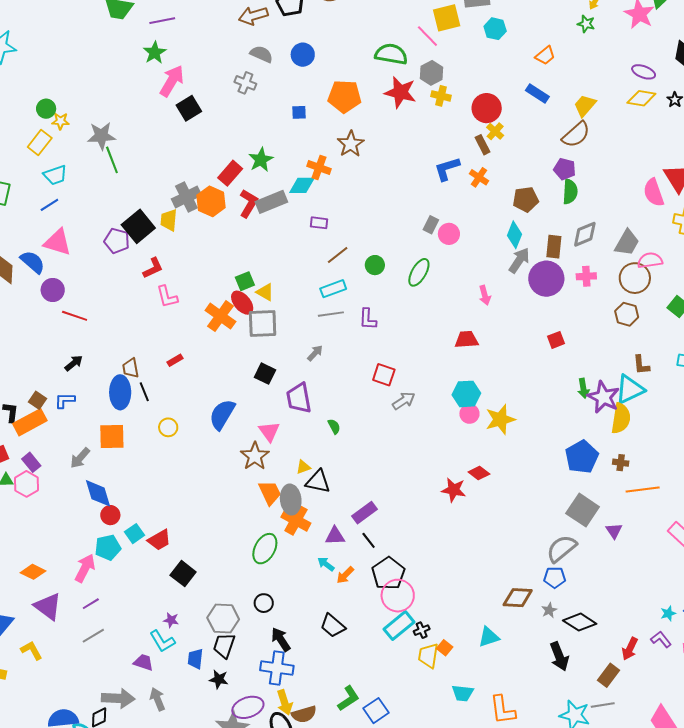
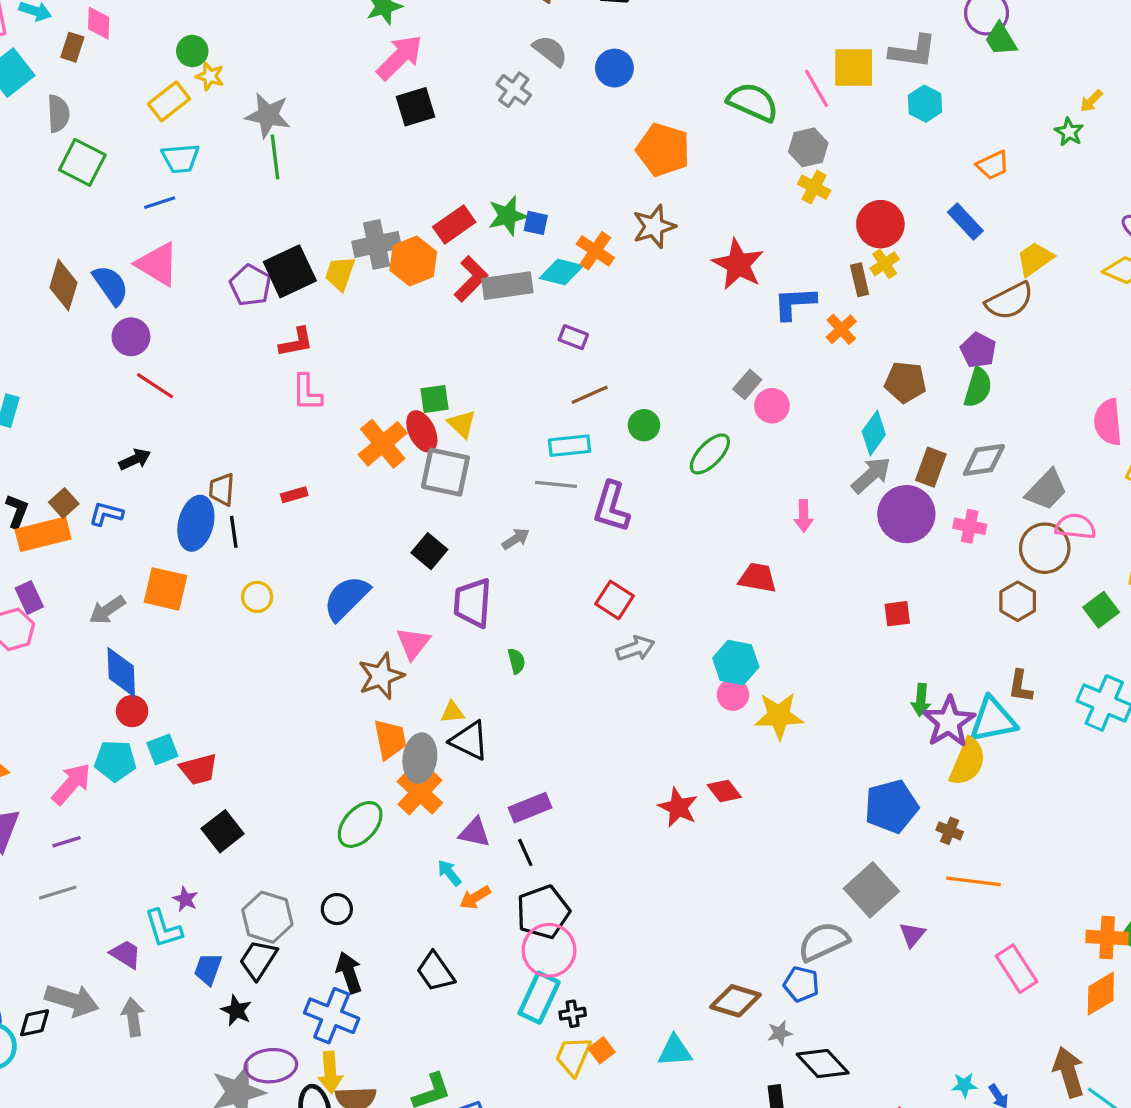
red star: (400, 92) -> (738, 264), moved
blue square: (299, 112) -> (536, 223), moved
purple L-shape: (368, 319) -> (611, 507), size x1.4
cyan rectangle: (399, 626) -> (539, 998), turned -40

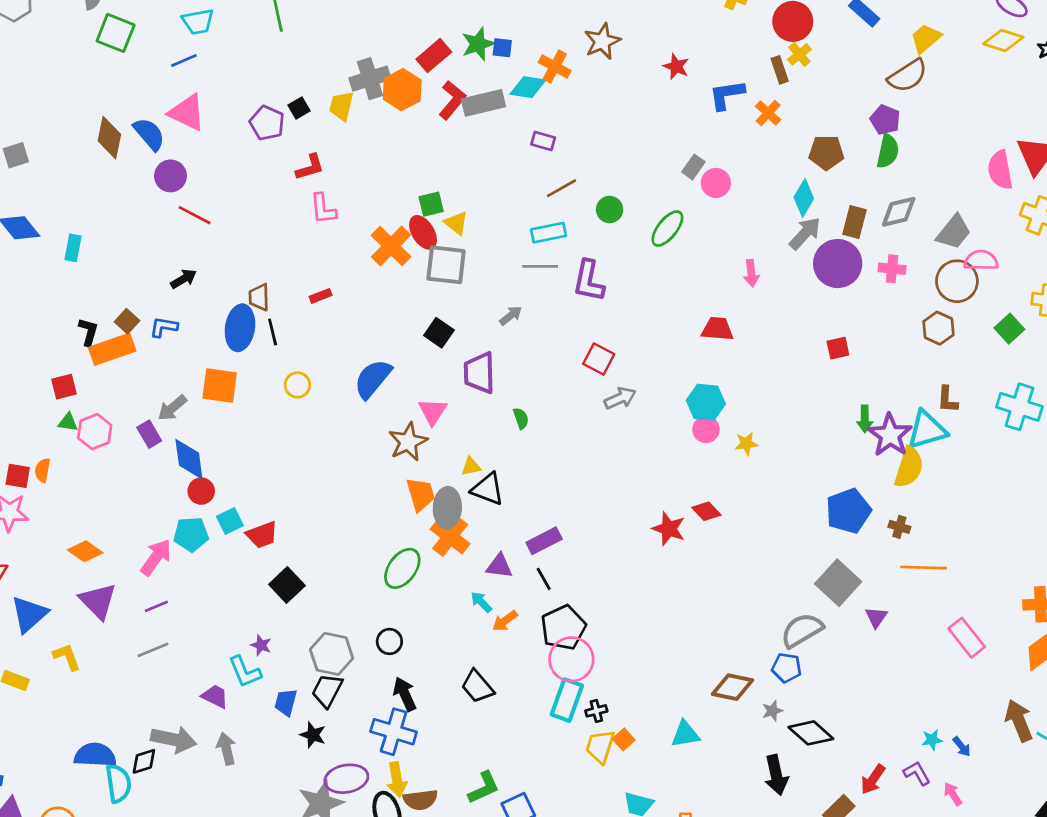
red star: (738, 264) -> (676, 67), size x0.6
black square: (290, 271) -> (299, 108), size x0.5
purple rectangle: (29, 597) -> (149, 434), moved
yellow star: (779, 716) -> (746, 444), size x0.6

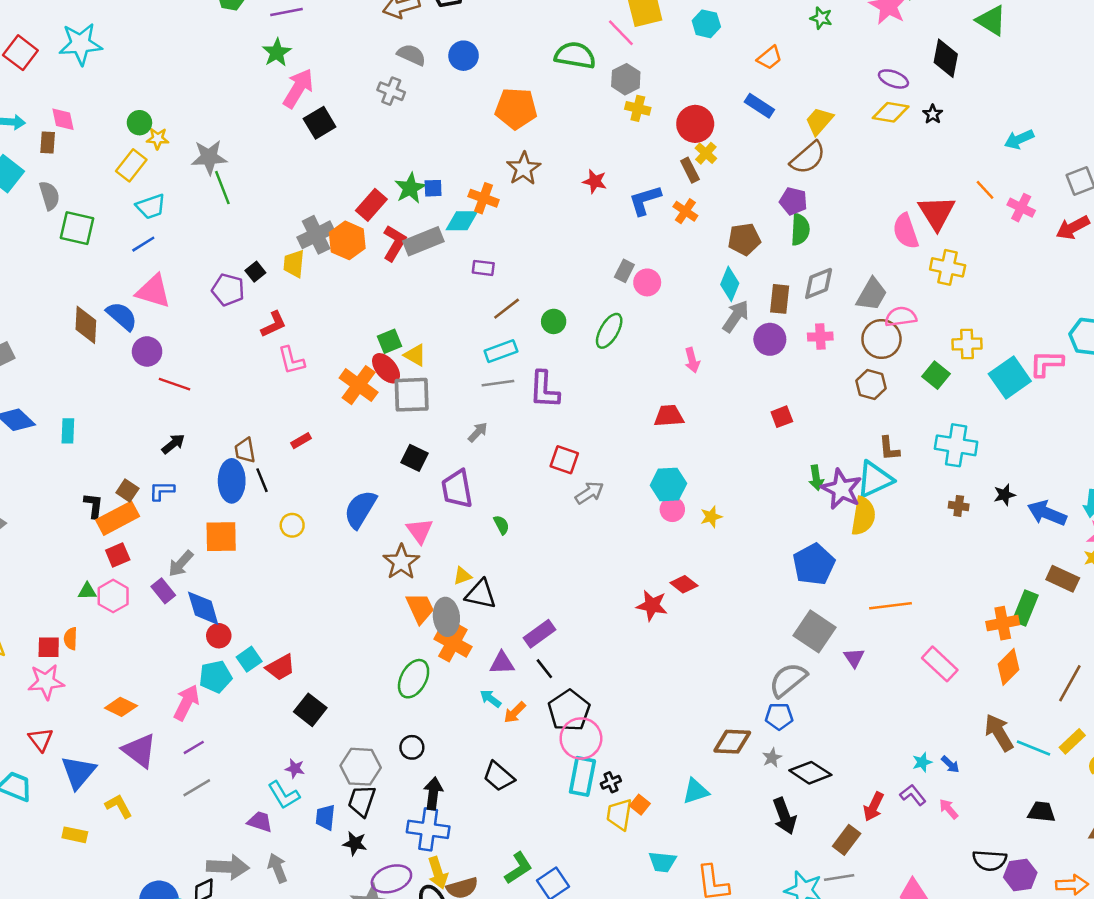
purple circle: (838, 264) -> (770, 339), size x0.7
red square: (64, 387) -> (118, 555), moved
brown cross: (899, 527) -> (959, 506), moved
black arrow: (405, 694) -> (433, 793), turned 40

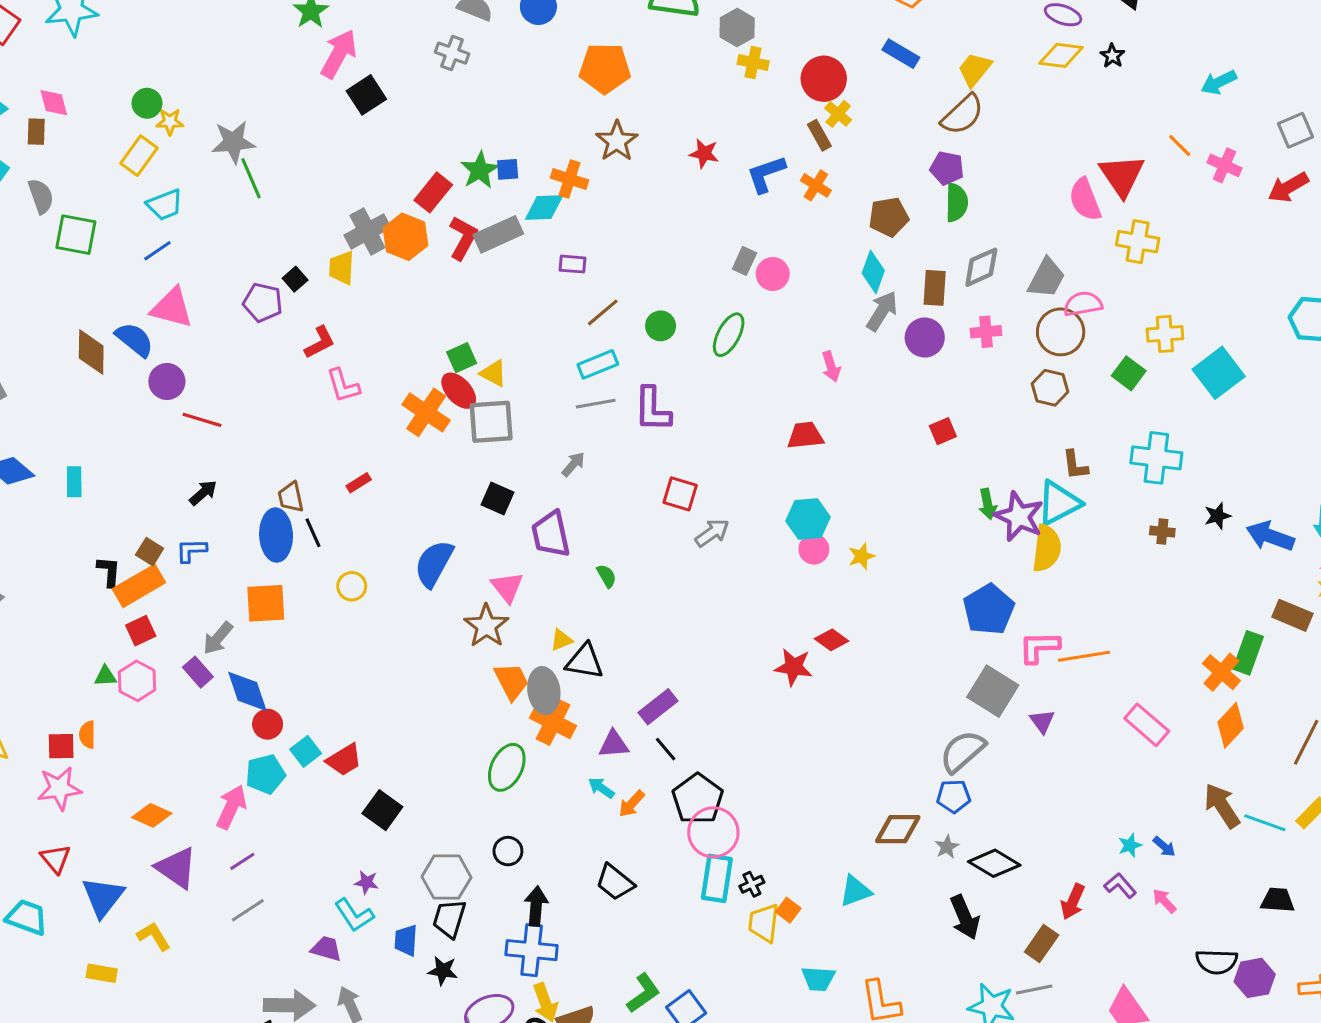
pink L-shape: (1046, 364) -> (1039, 647), moved
orange cross: (1003, 623) -> (1221, 672), turned -36

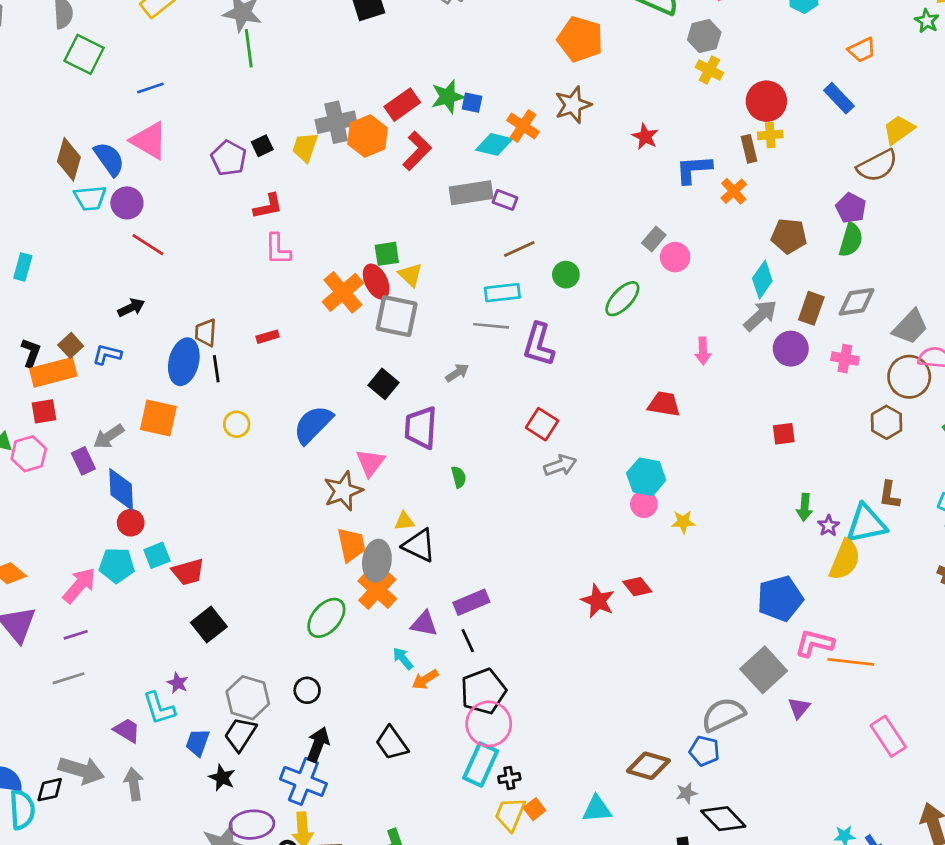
yellow cross: (838, 114) -> (770, 135), turned 30
cyan trapezoid: (165, 205) -> (90, 198), moved
gray rectangle: (498, 234) -> (471, 193), moved
purple star: (1019, 517) -> (828, 526), size x0.5

